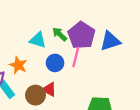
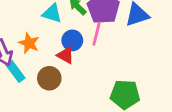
red triangle: (49, 89) -> (66, 55), moved

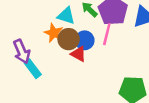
orange star: (29, 43) -> (54, 33), moved
brown circle: (49, 78) -> (69, 39), moved

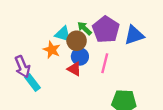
pink line: (107, 34) -> (105, 63), moved
brown circle: (69, 39) -> (77, 41), moved

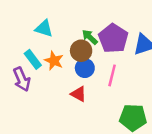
cyan triangle: (63, 34) -> (44, 28), moved
red triangle: (74, 69) -> (79, 94), moved
cyan rectangle: (33, 82) -> (33, 59), moved

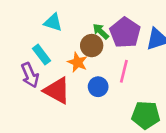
orange star: (54, 61) -> (78, 62), moved
blue circle: (85, 68) -> (98, 87), moved
red triangle: (79, 94) -> (57, 91), moved, size x1.6

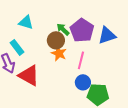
orange star: (78, 62) -> (59, 53), moved
blue circle: (98, 87) -> (83, 82), moved

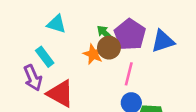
brown circle: (56, 40) -> (109, 48), moved
orange star: (59, 53) -> (93, 54), moved

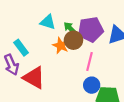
cyan triangle: (56, 24) -> (48, 22), moved
purple pentagon: (130, 34) -> (91, 29), turned 30

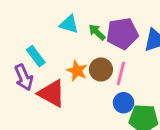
brown circle: (73, 40) -> (101, 69), moved
orange star: (61, 46) -> (77, 71), moved

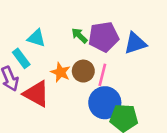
cyan triangle: (69, 24) -> (36, 38), moved
blue circle: (124, 103) -> (105, 103), size x1.6

